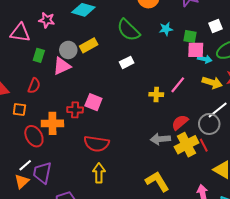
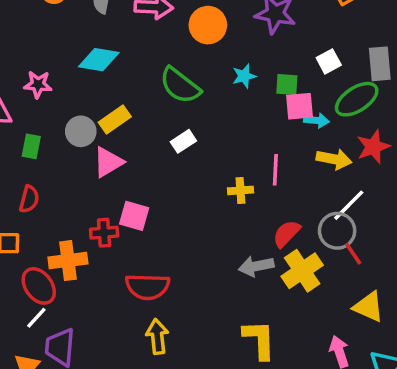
pink triangle: (62, 66) -> (108, 162), moved
pink line: (178, 85) -> (275, 170), turned -30
red line: (204, 145) -> (353, 254), moved
white line: (25, 165) -> (36, 318), moved
yellow L-shape: (157, 181) -> (259, 340), turned 35

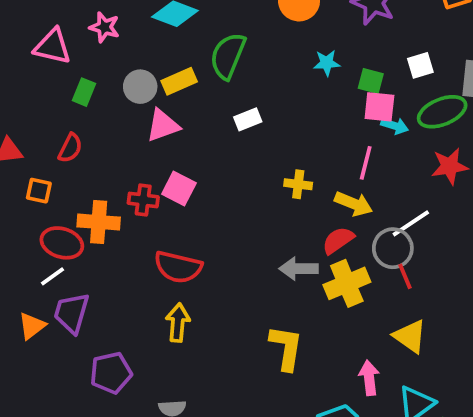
green semicircle: (180, 85) -> (228, 56), moved, turned 63
yellow arrow: (334, 159) -> (354, 204), moved
pink line: (275, 170) -> (366, 163), moved
red ellipse: (39, 286) -> (62, 243), turned -48

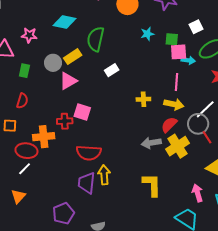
purple trapezoid: (72, 313) -> (87, 183), moved
yellow arrow: (178, 323) -> (104, 175), moved

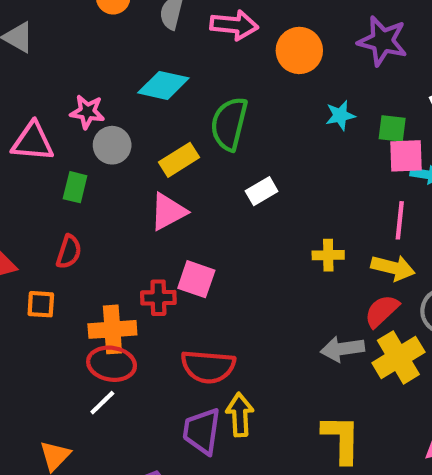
gray circle: (53, 63) -> (112, 145), moved
red ellipse: (26, 151) -> (112, 364), moved
white line: (25, 169) -> (102, 403), moved

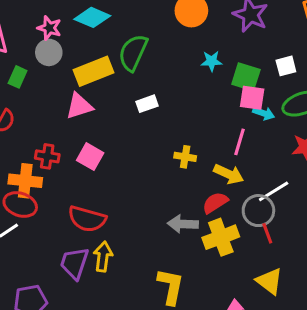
pink star: (87, 112) -> (49, 28), moved
green square: (392, 128) -> (246, 77), size x1.4
yellow rectangle: (179, 160) -> (94, 71), size x1.4
red cross: (158, 298) -> (47, 156), moved

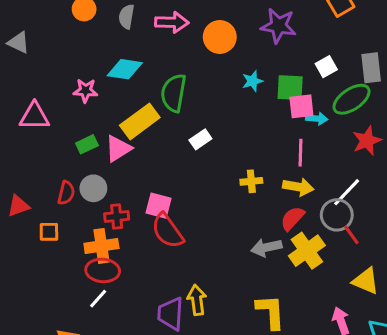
gray circle: (49, 52) -> (93, 188), moved
green rectangle: (18, 77) -> (87, 144), moved, turned 55
pink triangle: (79, 106) -> (118, 149), moved
red semicircle: (87, 219) -> (168, 231), moved, turned 54

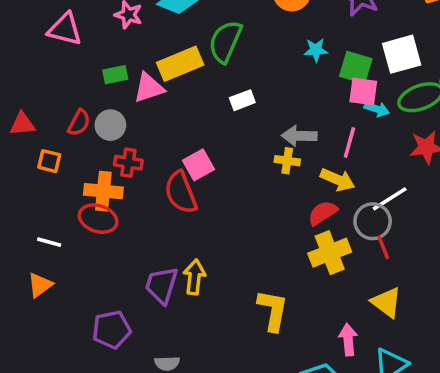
white square: (326, 67) -> (402, 54), size x1.6
pink square: (159, 206) -> (199, 165), moved, turned 32
gray arrow: (266, 247) -> (299, 136), moved
white line: (98, 299) -> (49, 242), moved, turned 50

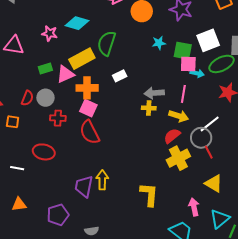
pink square: (199, 165) -> (88, 108), moved, turned -30
orange cross: (103, 191) -> (87, 88), moved
orange triangle: (40, 285) -> (19, 204), moved, turned 35

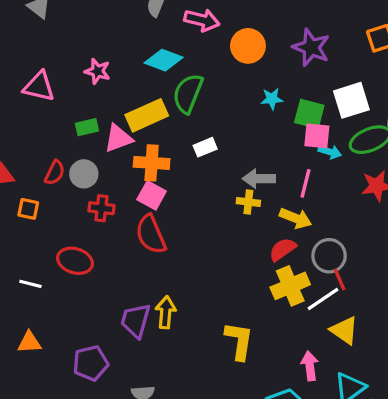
cyan diamond: (77, 23) -> (164, 60), moved
white line: (210, 124) -> (323, 299), moved

